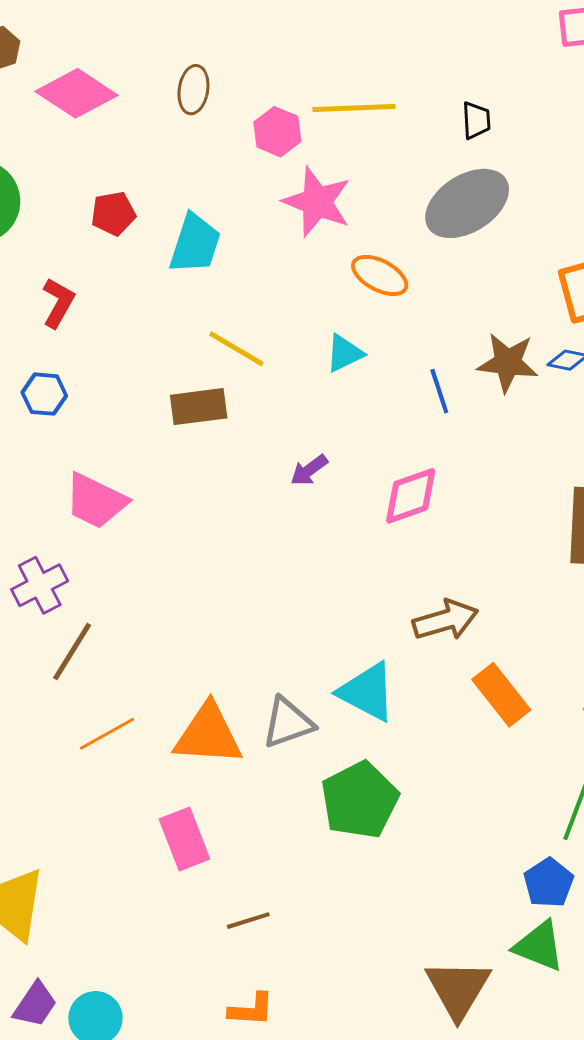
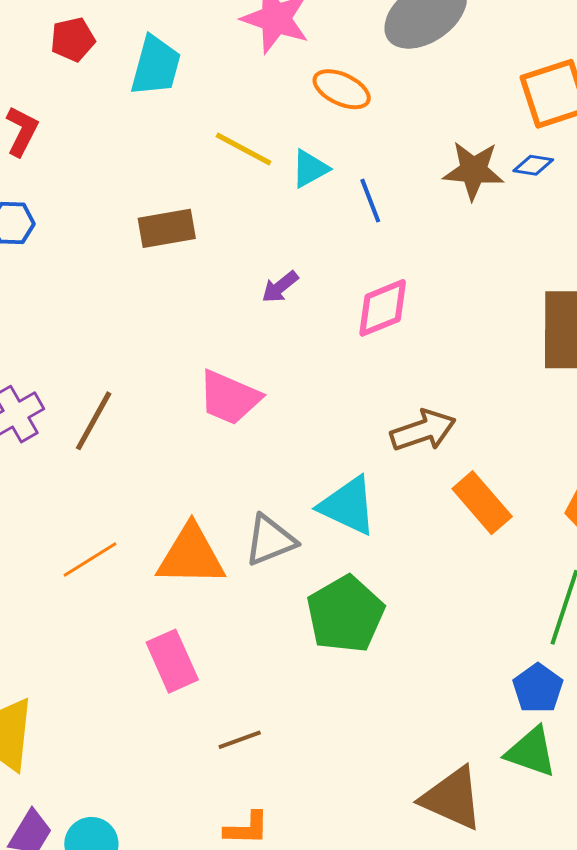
yellow line: (236, 349) -> (243, 149), moved
blue line: (439, 391) -> (370, 201), moved
pink trapezoid: (96, 501) -> (229, 398), moved
brown line: (72, 652) -> (94, 421), moved
brown triangle: (458, 989) -> (452, 798), turned -34

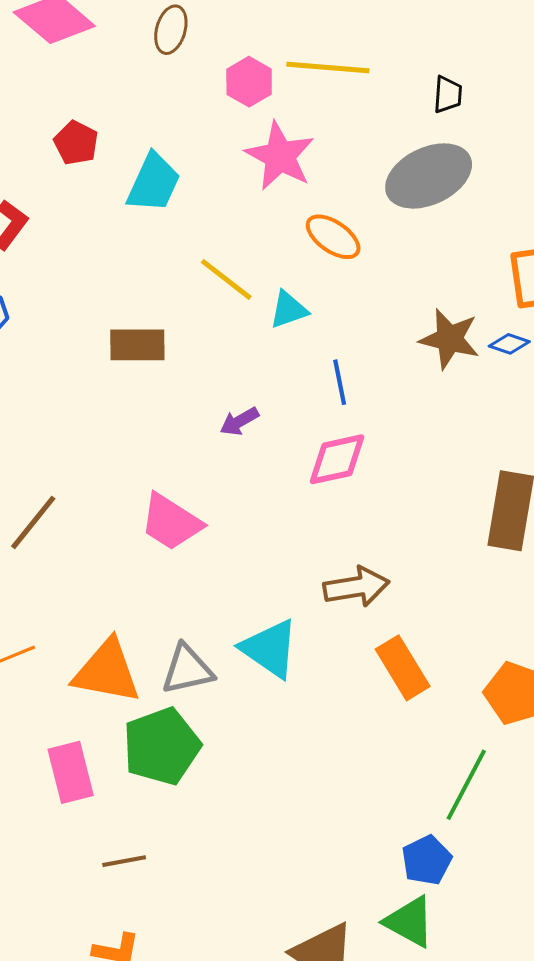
red pentagon: (73, 39) -> (76, 143), turned 30
blue line: (370, 201) -> (340, 382), moved
green pentagon: (345, 614) -> (162, 746), moved

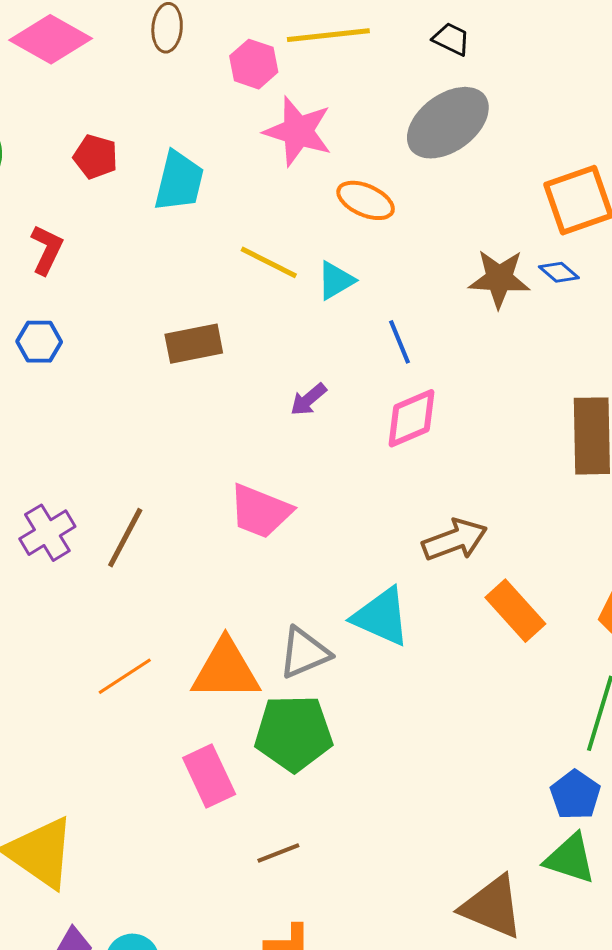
black trapezoid: (448, 94) -> (451, 39), turned -57
blue diamond: (509, 344) -> (559, 272), turned 33
green pentagon: (162, 746) -> (294, 733), turned 30

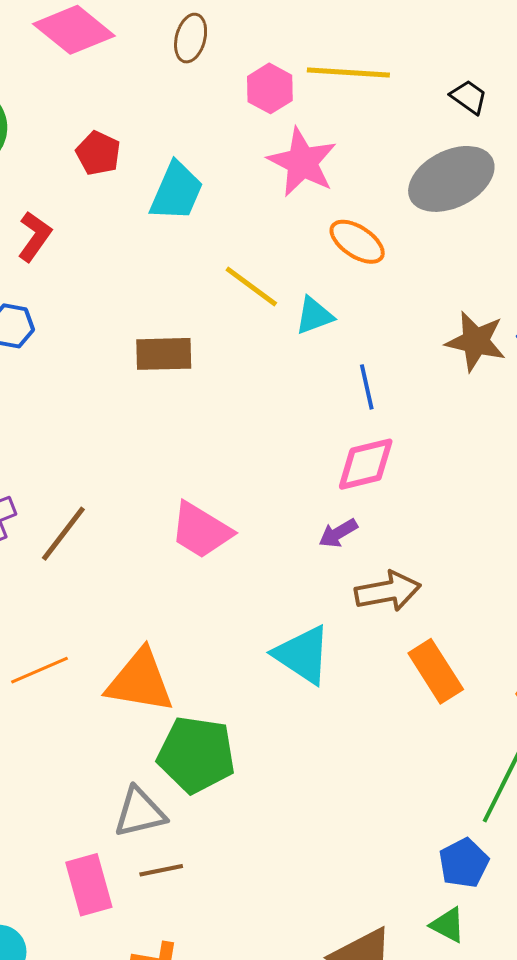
purple arrow: (308, 399) -> (338, 533), moved
gray triangle: (304, 653) -> (140, 812), moved
pink rectangle: (209, 776) -> (89, 885), moved
green triangle: (570, 859) -> (448, 925), size x0.7

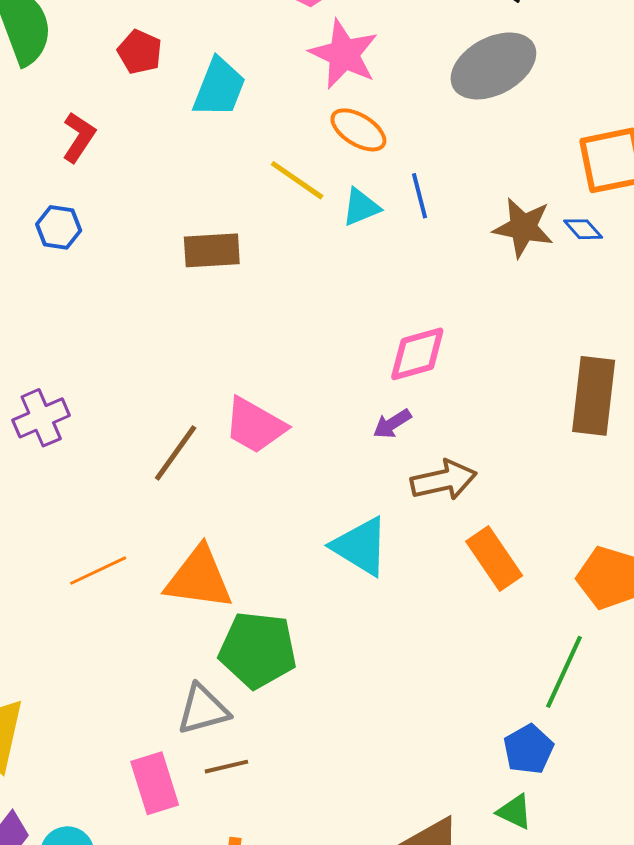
orange ellipse: (357, 242) -> (358, 130), moved
blue line: (367, 387) -> (419, 196), moved
brown line: (63, 534) -> (176, 453), moved

